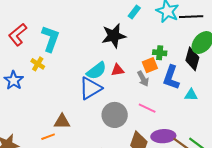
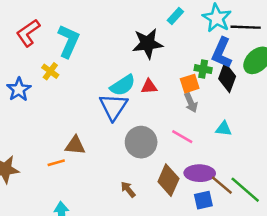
black diamond: (192, 59) -> (227, 77), moved
blue L-shape: (171, 78) -> (222, 53), moved
gray arrow: (143, 79) -> (191, 103), moved
blue triangle: (90, 88) -> (113, 107), turned -30
cyan triangle: (191, 95) -> (224, 129), moved

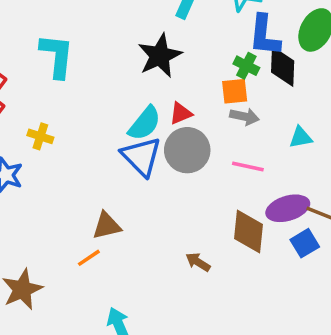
cyan L-shape: (69, 41) -> (57, 56), moved
green cross: (203, 69) -> (246, 66), turned 35
orange square: (190, 84) -> (235, 91), turned 30
gray arrow: (191, 103) -> (245, 117), turned -36
gray circle: (141, 142) -> (187, 150), moved

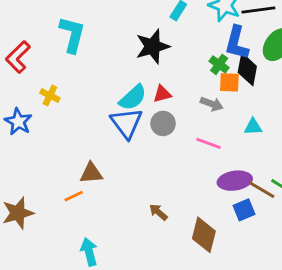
orange square: (235, 91) -> (229, 82), moved
gray circle: (187, 150) -> (163, 123), size x0.7
brown diamond: (249, 231) -> (204, 235), moved

